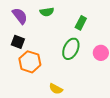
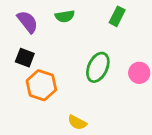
green rectangle: (81, 23) -> (117, 16), moved

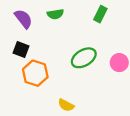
green ellipse: (98, 67) -> (84, 58), turned 35

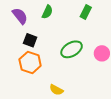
green semicircle: (55, 14) -> (47, 12), turned -56
black square: (21, 50) -> (30, 40), moved

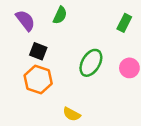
green rectangle: (86, 12) -> (124, 23), moved
green ellipse: (72, 49) -> (91, 63), turned -30

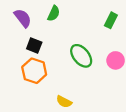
green ellipse: (91, 63) -> (81, 56), turned -70

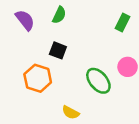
black square: (34, 46) -> (58, 50), moved
green ellipse: (81, 56) -> (98, 81), moved

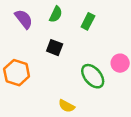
green rectangle: (122, 23) -> (88, 21), moved
orange hexagon: (38, 78) -> (17, 73), moved

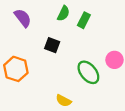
green semicircle: (56, 14) -> (63, 13), moved

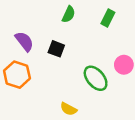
purple semicircle: (23, 18) -> (24, 41), moved
green rectangle: (84, 20) -> (108, 18), moved

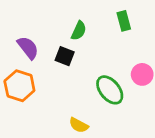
green semicircle: (69, 14) -> (79, 31), moved
green rectangle: (108, 18) -> (124, 21), turned -42

